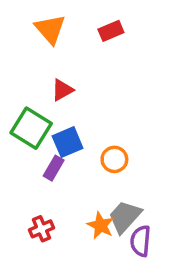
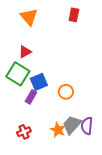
red rectangle: (111, 31) -> (74, 15), moved, turned -56
red triangle: (62, 90) -> (25, 52), moved
purple semicircle: (140, 241) -> (87, 126), moved

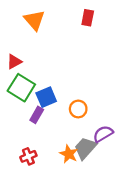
red triangle: (25, 52) -> (14, 62), moved
purple semicircle: (87, 126) -> (103, 134), moved, turned 54

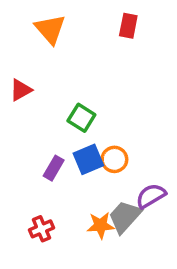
green square: (21, 88) -> (81, 118), moved, size x0.7
blue square: (46, 97) -> (88, 159), moved
orange star: (69, 154) -> (101, 225), turned -30

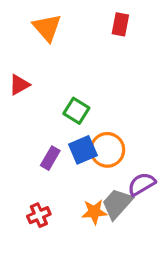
orange circle: (114, 159) -> (107, 150), size x1.4

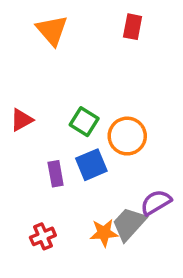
red triangle: (19, 85) -> (21, 120), moved
orange circle: (107, 150) -> (127, 136), moved
purple rectangle: (50, 158) -> (56, 174), turned -40

